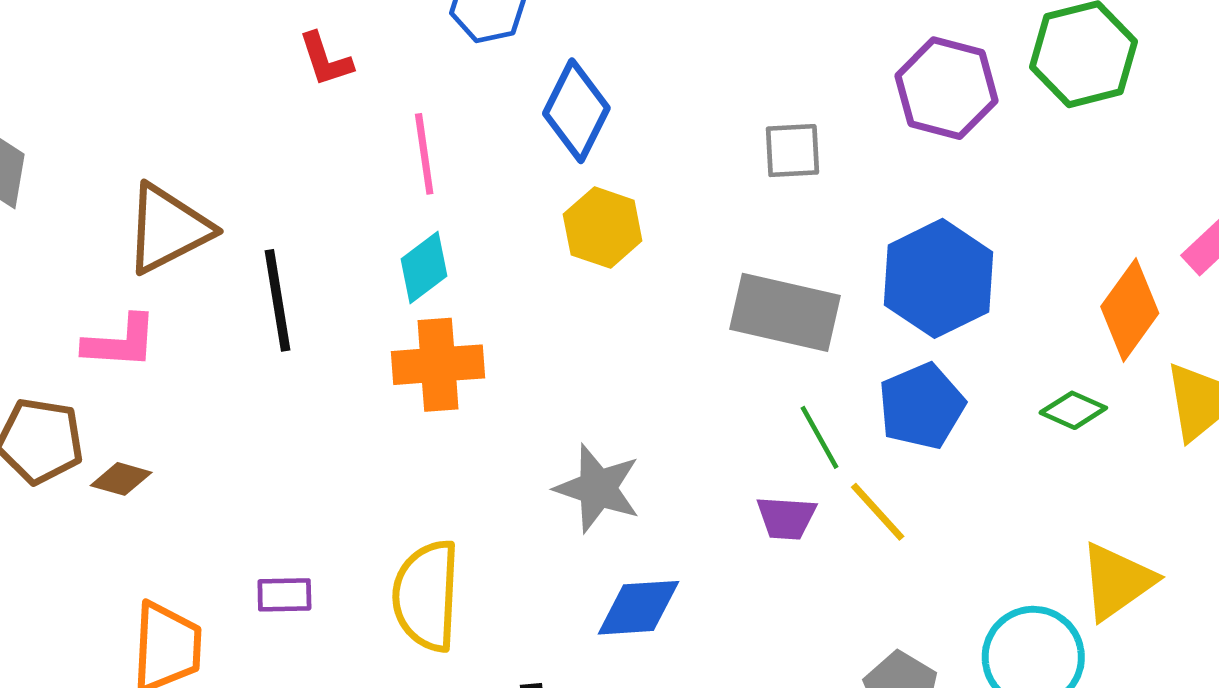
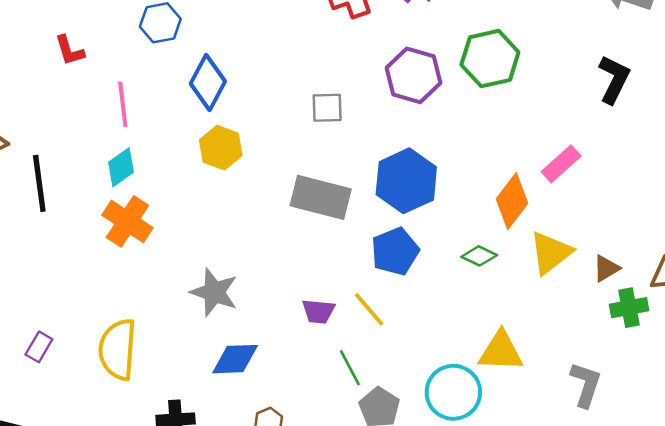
orange cross: (438, 365) -> (127, 221), turned 36
green line: (820, 437) -> (350, 368), moved
yellow triangle: (1117, 581) -> (501, 351), turned 36
purple rectangle: (284, 595) -> (39, 347), turned -60

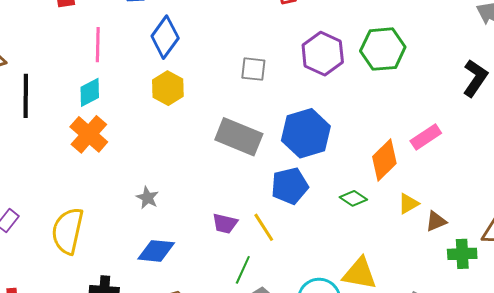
yellow triangle: (551, 253) -> (408, 204), size x0.6
brown triangle: (606, 268) -> (436, 221), moved
gray star: (214, 292) -> (147, 198), size x0.6
green line: (350, 368) -> (243, 270), turned 44

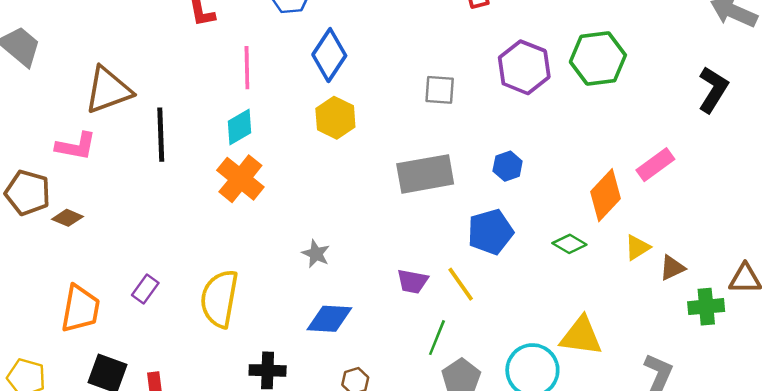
blue hexagon: (306, 133) -> (508, 166), size x0.5
gray rectangle: (239, 137) -> (425, 174), turned -30

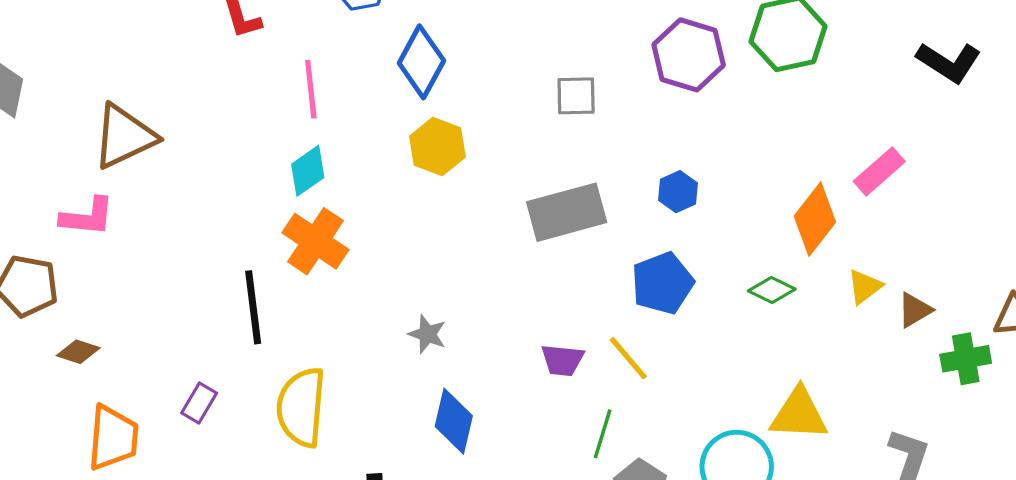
black L-shape: (713, 90) -> (949, 62), turned 96
black line: (161, 135) -> (253, 307), moved
brown diamond: (67, 218) -> (78, 352), moved
blue diamond: (329, 319) -> (454, 421), turned -75

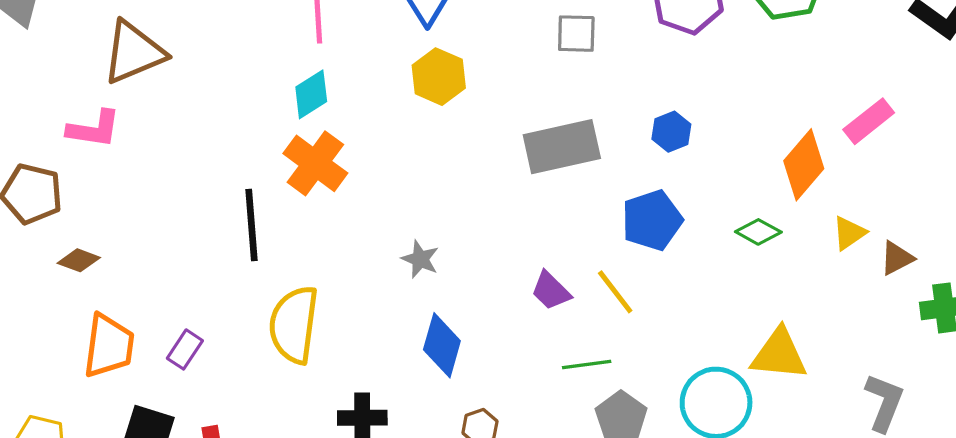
purple trapezoid: (562, 360) -> (551, 291), turned 36
purple rectangle: (199, 403) -> (185, 349), moved
green line: (603, 434) -> (587, 364), turned 63

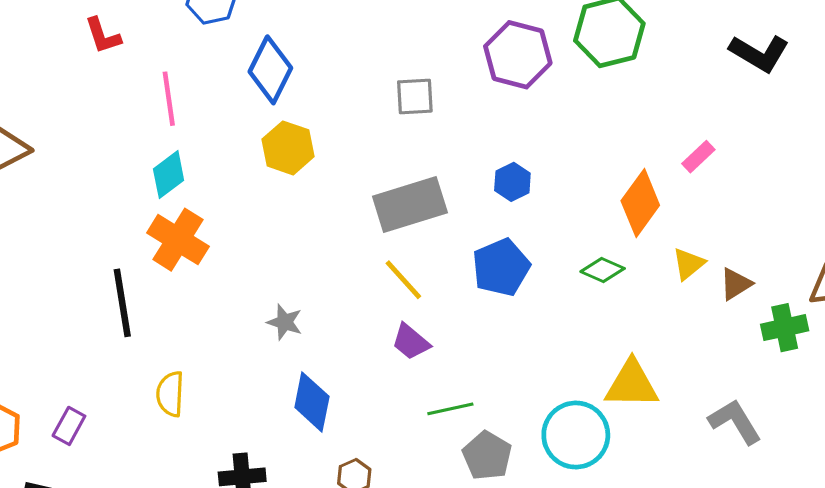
pink rectangle: (869, 121) -> (698, 157), size x0.7
yellow line: (615, 292) -> (403, 280), moved
yellow semicircle: (294, 325) -> (170, 394), size x0.6
gray L-shape: (884, 402) -> (735, 422), turned -48

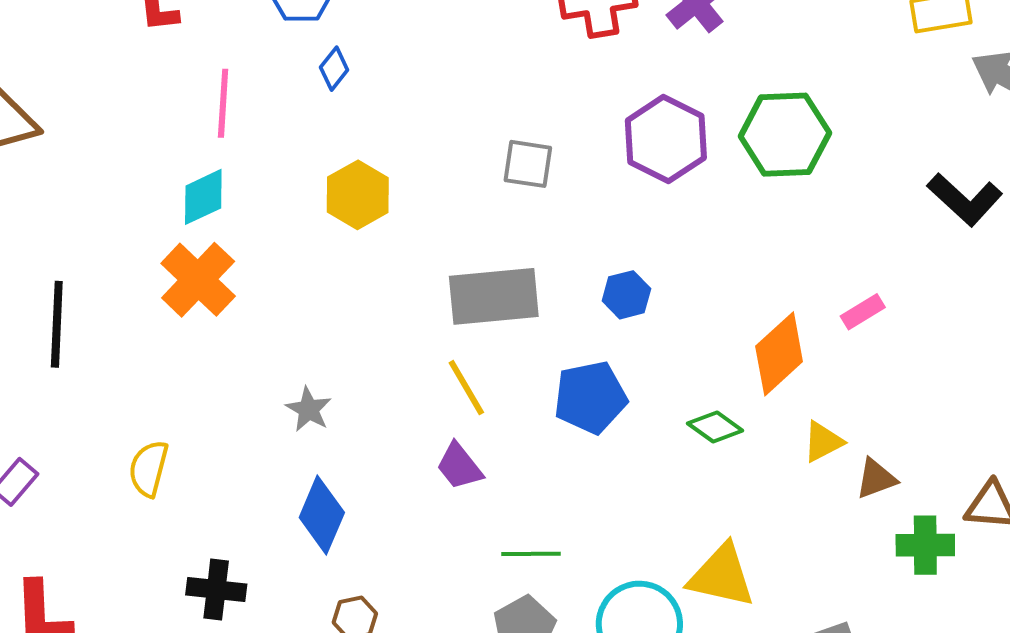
blue diamond: (270, 70) -> (334, 69), moved, size x0.5
black line: (122, 303) -> (57, 324), moved
green line: (450, 409) -> (531, 554), moved

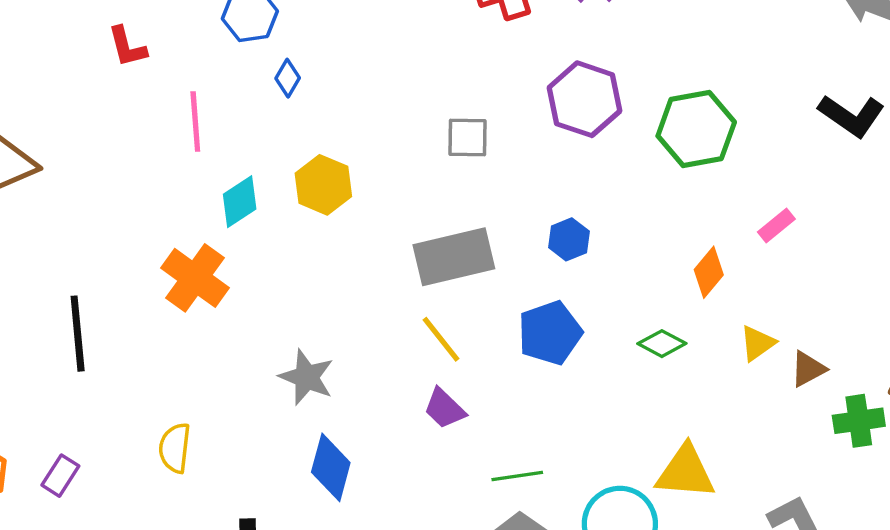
green hexagon: (785, 135) -> (696, 129), moved
cyan diamond: (203, 197) -> (240, 202), moved
orange diamond: (779, 354) -> (709, 272), size x0.7
gray star: (309, 409) -> (307, 377), size x1.4

